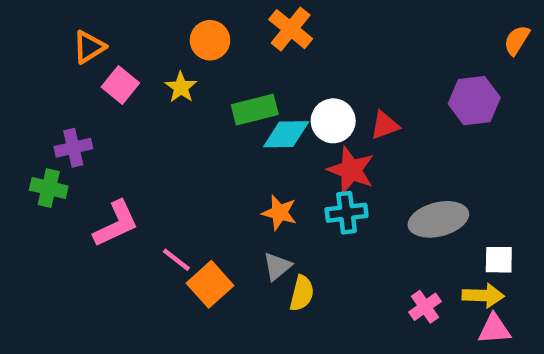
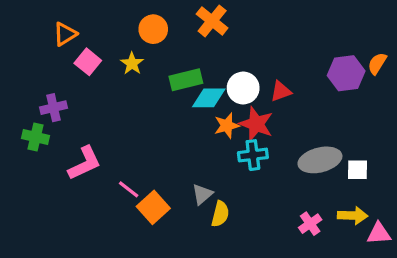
orange semicircle: (517, 40) -> (377, 63), moved
orange star: (279, 213) -> (227, 126), moved, turned -30
white square: (499, 260) -> (358, 170), moved
pink triangle: (494, 329) -> (379, 233), moved

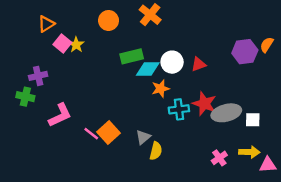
yellow star: (132, 63) -> (76, 45), moved
red star: (256, 124) -> (204, 104), moved
orange square: (153, 207) -> (109, 132), moved

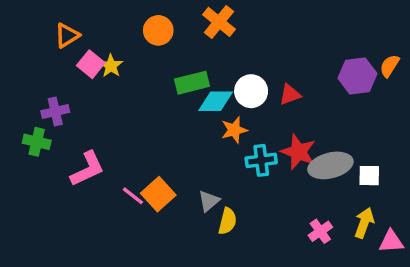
yellow arrow: (249, 152) -> (364, 223), turned -72

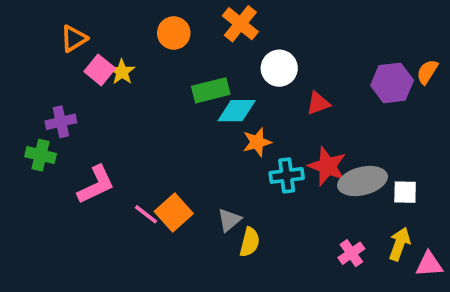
white circle: (251, 91) -> (279, 68), moved

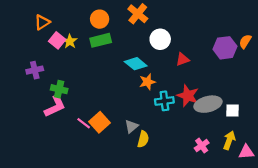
green rectangle: (211, 90) -> (101, 40), moved
cyan diamond: (237, 111) -> (136, 64), turned 40
green cross: (41, 155) -> (59, 89), moved

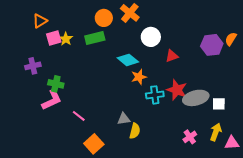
orange circle: (100, 19) -> (104, 18), moved
pink square: (57, 40) -> (54, 38), turned 35
orange square: (100, 122) -> (94, 144), moved
gray triangle: (131, 126) -> (124, 119), turned 32

